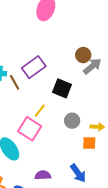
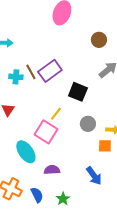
brown circle: (83, 55) -> (99, 40), moved
brown line: (15, 82) -> (31, 72), moved
purple semicircle: (43, 175) -> (52, 170), moved

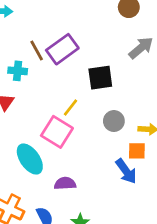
cyan cross: (16, 77) -> (18, 71), moved
black square: (78, 92) -> (100, 78), turned -30
blue arrow: (94, 176) -> (126, 171), moved

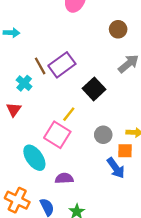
cyan cross: (18, 71) -> (24, 83), turned 35
black square: (100, 78) -> (94, 89), turned -35
gray circle: (114, 121) -> (103, 135), moved

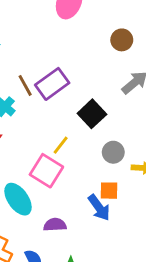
gray circle: (103, 135) -> (113, 152), moved
orange square: (125, 151) -> (109, 191), moved
blue arrow: (116, 168) -> (99, 208), moved

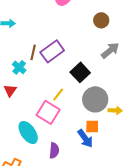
brown line: (25, 85) -> (33, 52), turned 42
gray circle: (113, 152) -> (95, 99), size x1.6
purple semicircle: (55, 225) -> (54, 150), turned 98

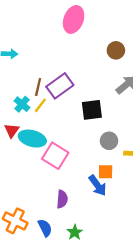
black square: (80, 72) -> (92, 110), turned 36
yellow line: (58, 94) -> (40, 105), moved
gray circle: (95, 99) -> (109, 141), size x0.6
cyan ellipse: (28, 132) -> (32, 139), moved, turned -40

